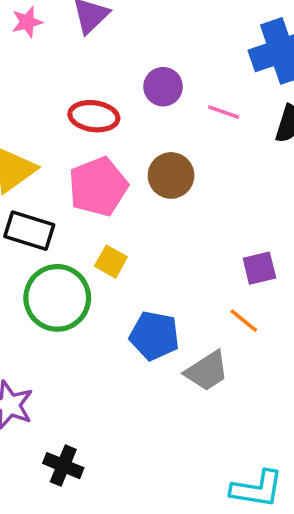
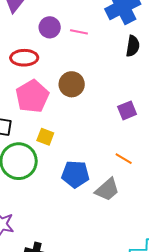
purple circle: (163, 87) -> (50, 27), moved
pink line: (224, 112) -> (79, 32), moved
purple square: (259, 268) -> (127, 110), moved

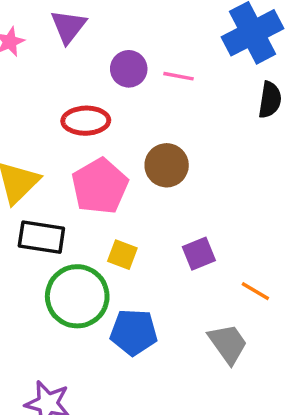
purple square: (127, 110) -> (199, 254), moved
blue pentagon: (75, 174) -> (134, 332), moved
gray trapezoid: (107, 190) -> (228, 344), turned -84

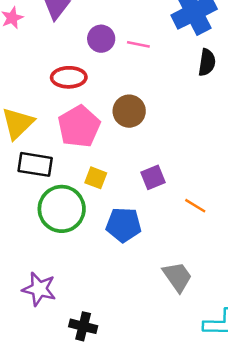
blue pentagon: (134, 332) -> (124, 225), moved
gray trapezoid: (228, 344) -> (177, 277), moved

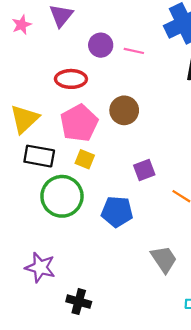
yellow square: (96, 178) -> (85, 159), moved

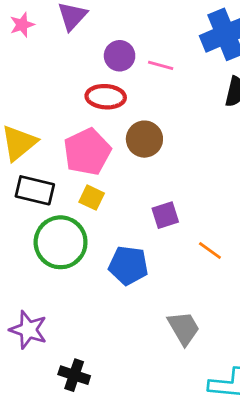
red ellipse: (71, 79) -> (106, 97), moved

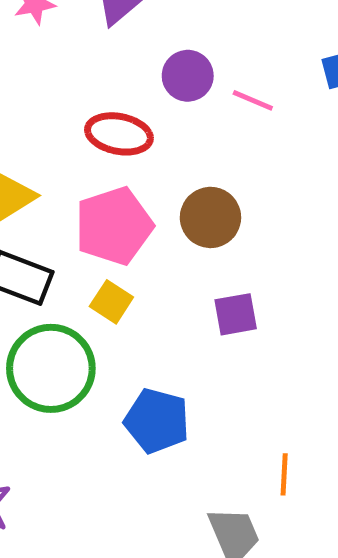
red ellipse: (106, 97) -> (119, 134), moved
purple square: (165, 215) -> (236, 314), moved
orange line: (210, 250) -> (284, 474), moved, turned 50

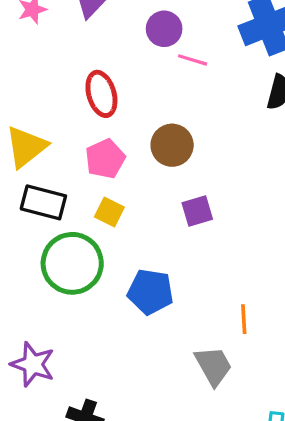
purple circle: (188, 76) -> (164, 29), moved
red ellipse: (119, 134) -> (101, 94), turned 69
pink pentagon: (114, 226) -> (105, 159), size x0.7

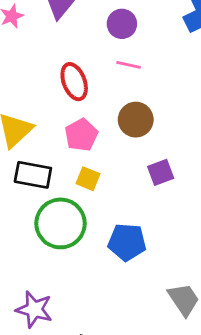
pink line: (193, 60) -> (129, 65), moved

